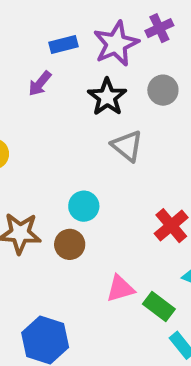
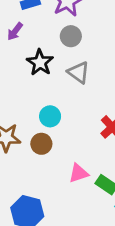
gray circle: (163, 90) -> (71, 36), moved
black star: (107, 97) -> (40, 63), moved

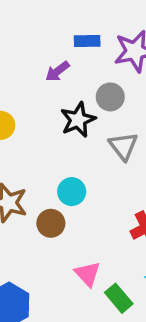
gray circle: (71, 36) -> (110, 97), moved
pink triangle: (79, 173) -> (88, 274), turned 50

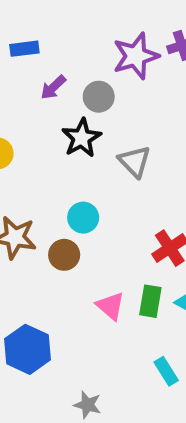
blue rectangle: (87, 41) -> (24, 49), moved
gray circle: (110, 97) -> (99, 97), moved
green rectangle: (119, 298) -> (150, 301), moved, turned 56

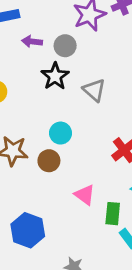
purple arrow: (53, 87) -> (32, 42), turned 54
green rectangle: (150, 301) -> (113, 214), moved

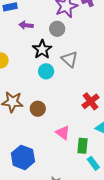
gray circle: (65, 46) -> (57, 29), moved
cyan circle: (60, 133) -> (46, 71), moved

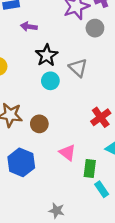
gray circle: (57, 29) -> (95, 28), moved
blue hexagon: (23, 157) -> (21, 162), moved

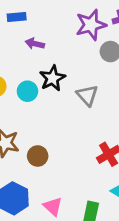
cyan circle: (50, 81) -> (27, 91), moved
pink triangle: (67, 153) -> (53, 206), moved

